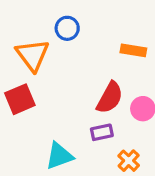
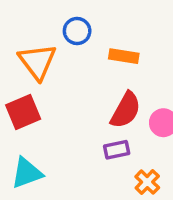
orange rectangle: (133, 50) -> (124, 56), moved
cyan triangle: (59, 156) -> (27, 173), moved

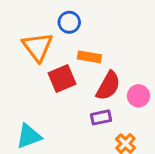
orange rectangle: (124, 56) -> (89, 57), moved
red square: (23, 112) -> (62, 79), moved

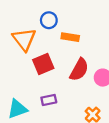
orange rectangle: (89, 57) -> (70, 37), moved
purple rectangle: (101, 117) -> (49, 100), moved

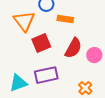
purple rectangle: (49, 100) -> (46, 75), size x1.6

